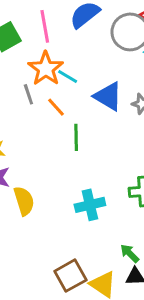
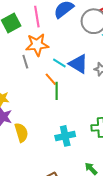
orange star: (46, 69) -> (37, 45), turned 30
cyan line: (68, 76) -> (59, 63), moved
orange line: (56, 107) -> (51, 79), moved

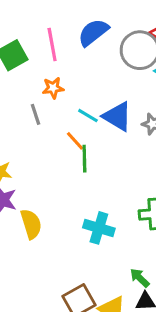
orange star: (37, 45) -> (53, 88), size x0.6
cyan cross: (65, 136) -> (99, 228), turned 30

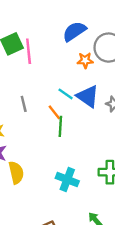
pink line: (52, 45) -> (29, 51), moved
orange star: (53, 88) -> (85, 60), moved
gray line: (35, 114) -> (24, 104), moved

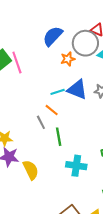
cyan line: (66, 94) -> (58, 92), turned -40
gray line: (24, 104) -> (41, 122), moved
green line: (60, 126) -> (59, 137), moved

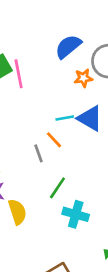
green line: (59, 137) -> (57, 188), moved, turned 36

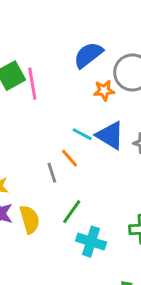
cyan line: (65, 118) -> (82, 134), turned 36
yellow semicircle: (17, 212) -> (30, 219), moved

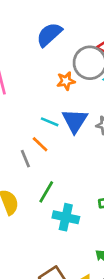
blue semicircle: (88, 55) -> (49, 35), moved
blue triangle: (110, 135) -> (75, 121), turned 36

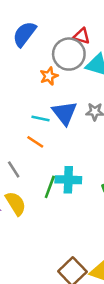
gray line: (25, 159) -> (14, 169), moved
cyan cross: (66, 217) -> (68, 180), moved

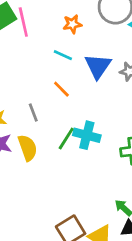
orange star: (49, 76) -> (72, 24), moved
cyan line: (40, 118) -> (63, 55), moved

